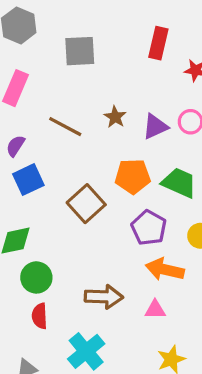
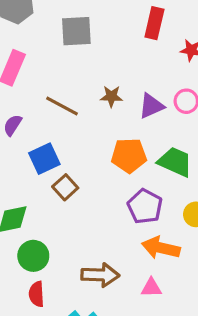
brown star: (115, 117) -> (111, 96), turned -30
blue square: (28, 180) -> (44, 159), moved
brown square: (86, 204) -> (65, 187), moved, size x0.7

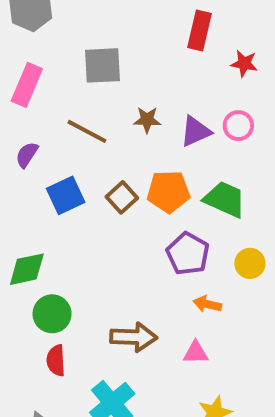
gray square: (76, 31) -> (102, 65), moved
brown square: (65, 187) -> (122, 197), moved
orange arrow: (161, 248) -> (207, 304), size x0.6

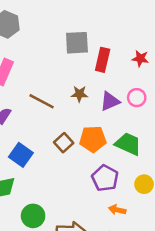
red rectangle: (200, 30) -> (103, 60), moved
gray square: (102, 65) -> (77, 43), moved
blue square: (66, 195) -> (21, 155), moved, turned -30
green circle: (52, 314) -> (33, 216), moved

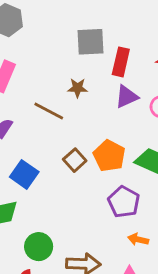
brown star: (79, 94) -> (78, 88), moved
purple triangle: (110, 101) -> (127, 97), moved
orange pentagon: (93, 139) -> (109, 156), turned 30

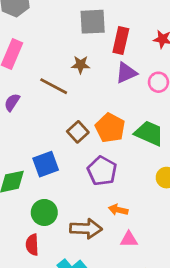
blue square: (24, 174) -> (46, 164), moved, turned 35
purple pentagon: (124, 202) -> (102, 171), moved
orange arrow: (138, 239) -> (118, 210), moved

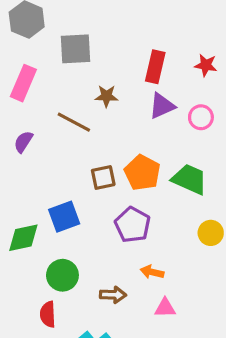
gray square: (93, 22) -> (76, 49), moved
brown square: (78, 132) -> (103, 178), turned 30
brown arrow: (86, 229) -> (113, 295), size x0.7

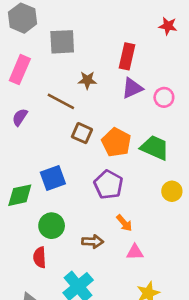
red star: (206, 65) -> (168, 26), moved
brown square: (103, 178) -> (82, 133), moved, turned 36
orange arrow: (152, 272) -> (124, 223), turned -144

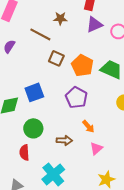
pink triangle: (135, 252) -> (96, 148), turned -40

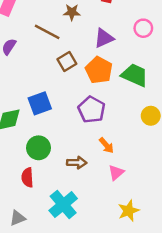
purple triangle: (94, 24) -> (104, 38), moved
brown square: (56, 58) -> (67, 61), turned 35

